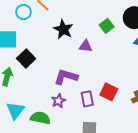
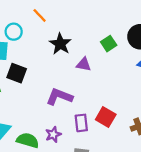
cyan circle: (23, 12) -> (14, 32), moved
black square: (26, 58) -> (17, 73), turned -30
purple star: (58, 101) -> (53, 134), moved

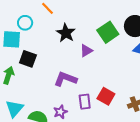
green square: (109, 44) -> (108, 32), size x1.5
purple triangle: (84, 64) -> (86, 51), turned -40

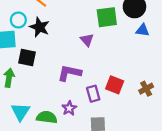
green square: (108, 32) -> (107, 17), turned 35
black star: (66, 33) -> (40, 27), moved
purple triangle: (86, 51) -> (87, 40), turned -32

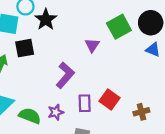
green square: (107, 17) -> (119, 27), turned -35
black square: (27, 58) -> (25, 48), turned -36
purple L-shape: (69, 73) -> (65, 75), turned 105

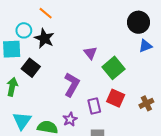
green square: (119, 27) -> (113, 68), moved
black square: (25, 48) -> (31, 68), turned -30
blue triangle: (153, 50) -> (145, 46), turned -32

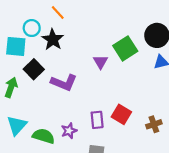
green square: (113, 68) -> (125, 48), moved
purple L-shape: (72, 85) -> (64, 82), moved, turned 75

